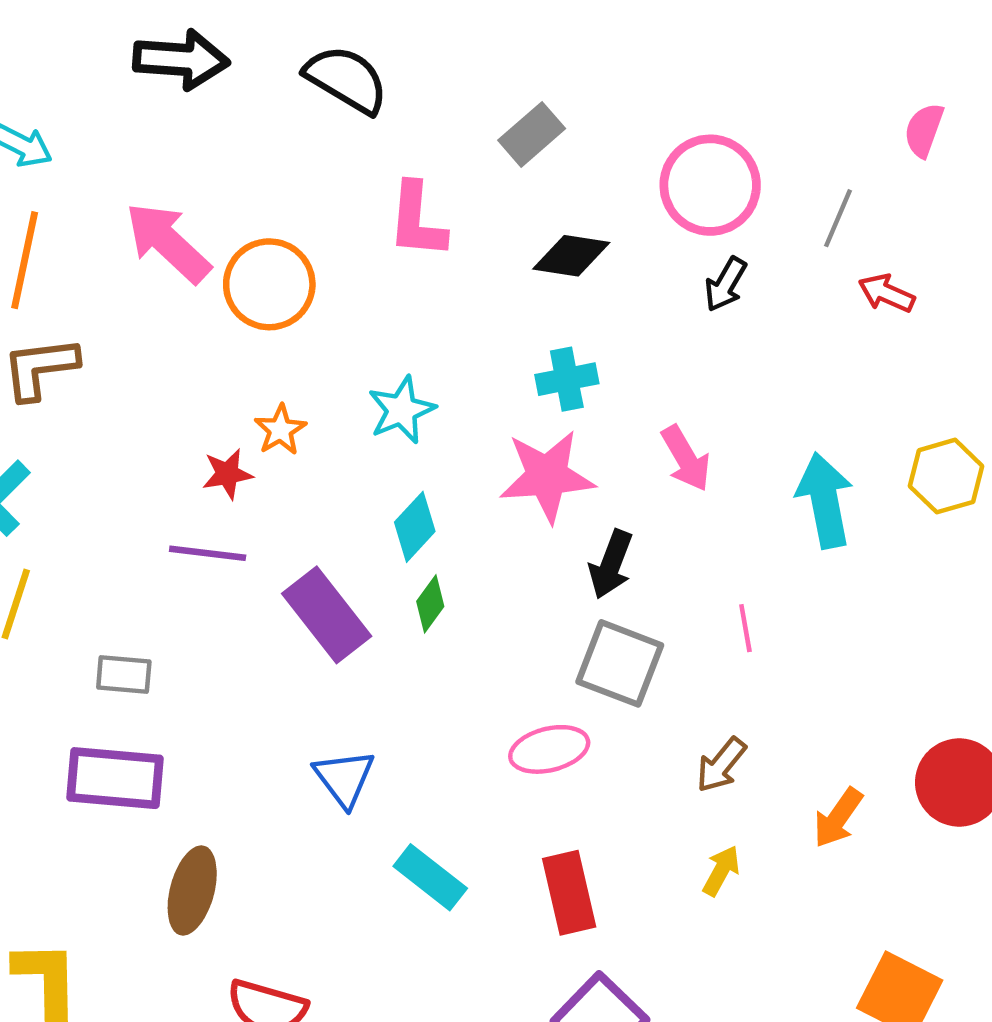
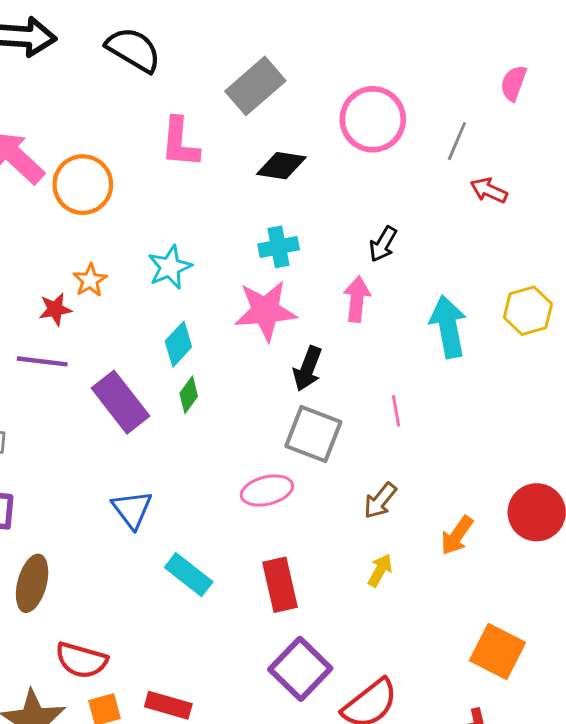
gray rectangle: (532, 134) -> (255, 86), size x1.4
black arrow: (726, 284) -> (383, 244), moved
pink arrow: (686, 458) -> (357, 299), turned -144

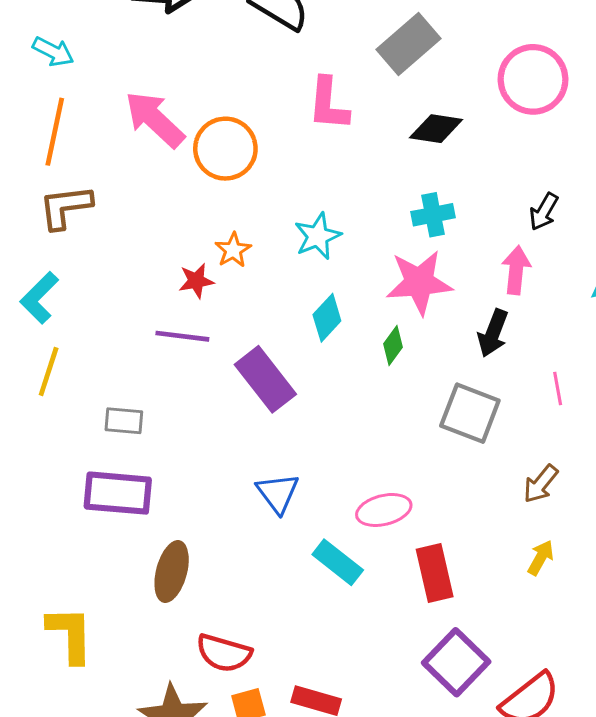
black arrow: (308, 369) -> (493, 333), moved
green diamond: (189, 395) -> (393, 345), moved
pink ellipse: (267, 491) -> (384, 510), moved

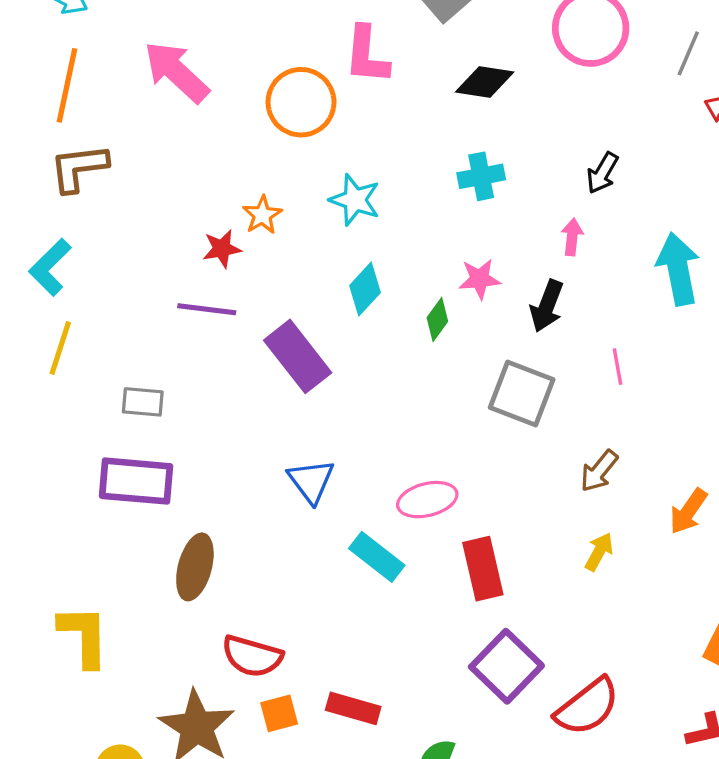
orange circle: (225, 149) -> (301, 102), moved
cyan star: (318, 236) -> (355, 200), turned -30
pink arrow: (516, 270) -> (572, 237), size x0.7
pink star: (419, 282) -> (479, 279), moved, size x0.6

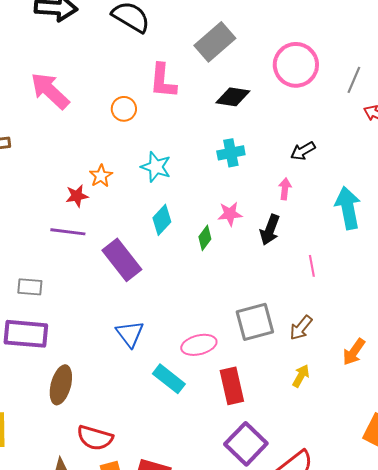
orange circle: (301, 102) -> (124, 109), size x0.6
black arrow: (602, 173) -> (303, 151), turned 30
gray square: (522, 393) -> (255, 322), moved, turned -36

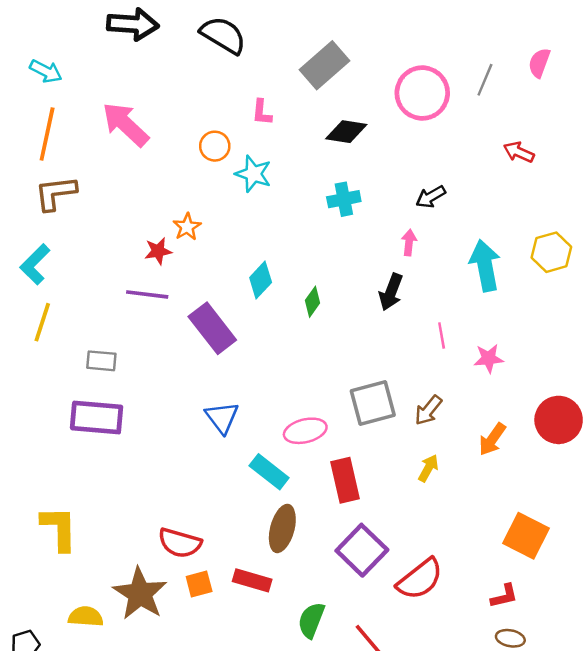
gray line: (354, 80) -> (485, 80), moved
pink L-shape: (163, 81) -> (262, 112), size x0.6
cyan star: (156, 167) -> (253, 174), moved
pink star: (230, 214) -> (489, 358), moved
brown ellipse: (61, 385) -> (282, 528), moved

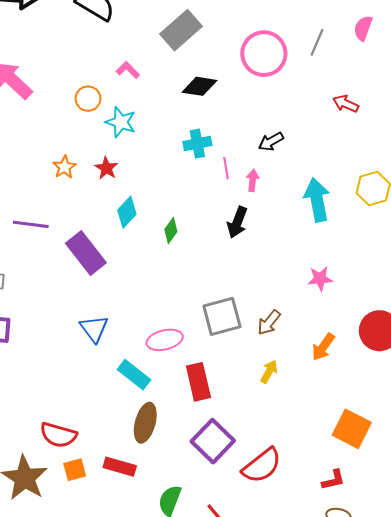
pink L-shape: (262, 112) -> (128, 70), turned 130
red star: (158, 251) -> (106, 168), moved, turned -30
pink line: (442, 335) -> (226, 168), moved

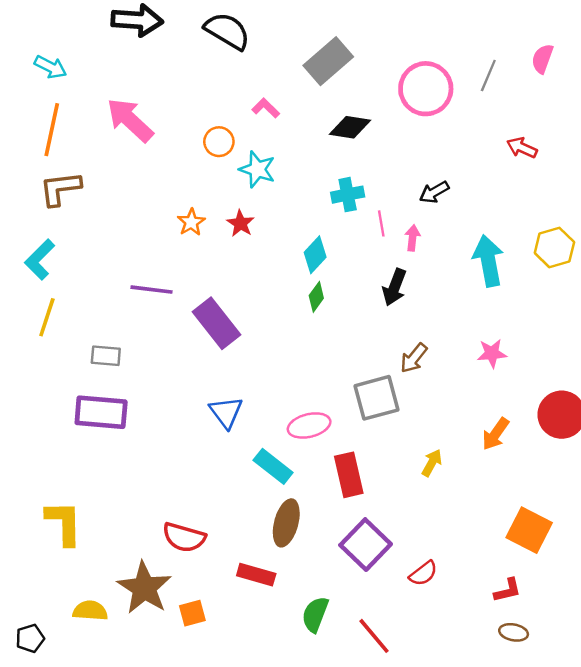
cyan diamond: (127, 212) -> (315, 255), moved
brown arrow: (269, 323) -> (414, 358), moved
red semicircle: (262, 466) -> (423, 573), size x0.6
orange square: (75, 470) -> (192, 613), moved

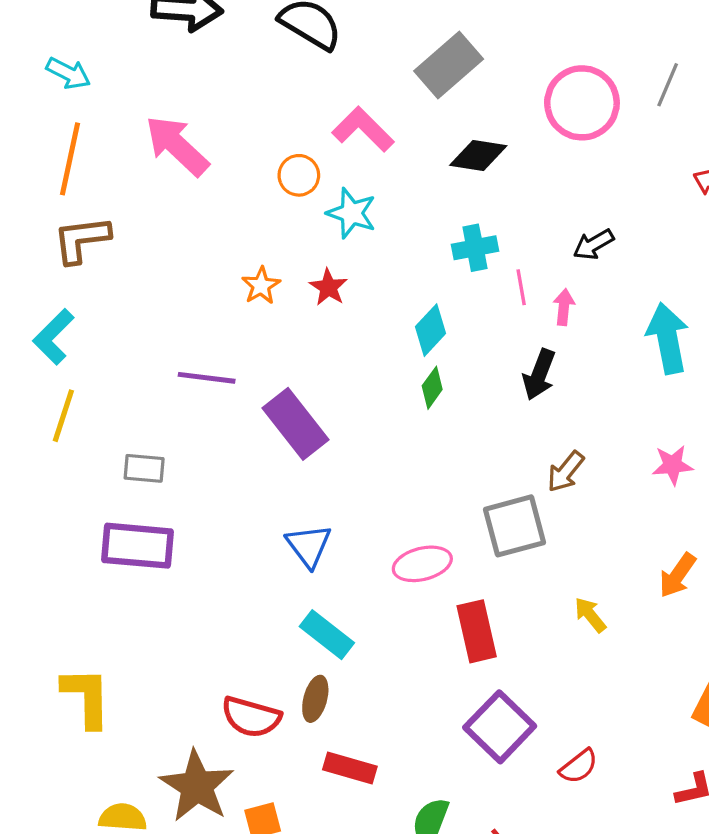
pink L-shape: (266, 108) -> (363, 129), size x1.6
yellow arrow: (432, 463) -> (590, 615), turned -68
cyan rectangle: (273, 466) -> (327, 635), moved
brown ellipse: (286, 523) -> (315, 699), moved, size x0.7

